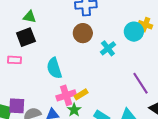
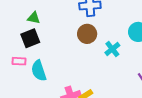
cyan semicircle: (54, 68) -> (39, 71), moved

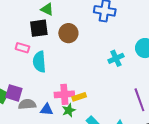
brown circle: (87, 34) -> (68, 33), moved

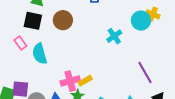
black square: (39, 28) -> (33, 21), turned 30
pink rectangle: (22, 48) -> (20, 43), turned 48

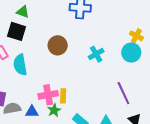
brown circle: (63, 20) -> (58, 45), moved
cyan circle: (141, 21) -> (131, 53), moved
yellow rectangle: (85, 81) -> (63, 96), turned -64

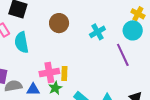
purple line: (123, 93) -> (123, 55), moved

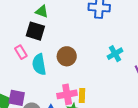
brown circle: (59, 23) -> (67, 56), moved

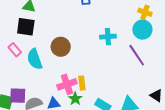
cyan cross: (115, 54) -> (108, 37), turned 35

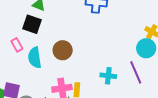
cyan cross: (108, 37) -> (108, 76), moved

